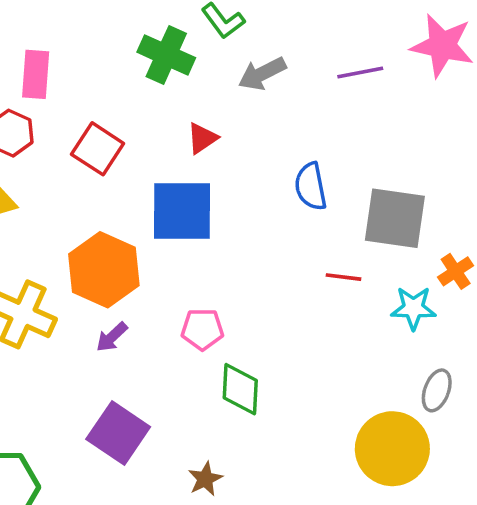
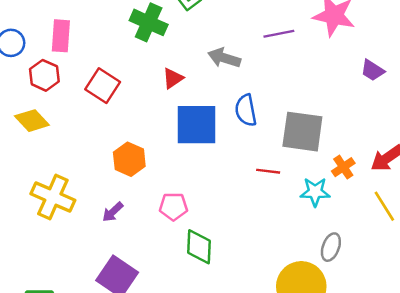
gray arrow: (262, 74) -> (224, 58), moved, turned 44
blue square: (182, 211) -> (196, 125), moved
orange hexagon: (104, 270) -> (129, 159), moved, size x0.7

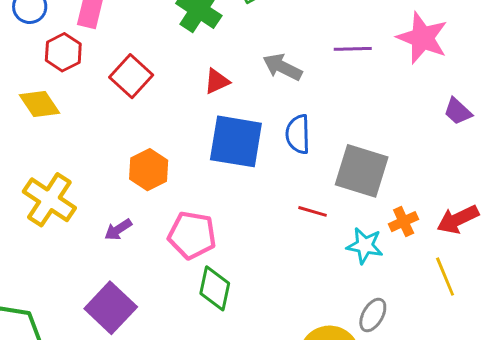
pink pentagon: (173, 207) -> (192, 235), size x1.4

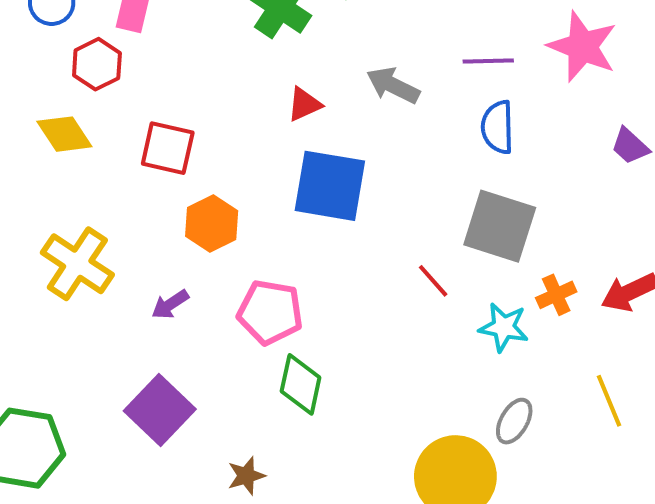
red square: (131, 76) -> (168, 148), moved, turned -30
blue semicircle: (298, 134) -> (498, 127), moved
red line: (313, 211) -> (433, 281), turned 32
yellow line: (445, 277) -> (609, 401), moved

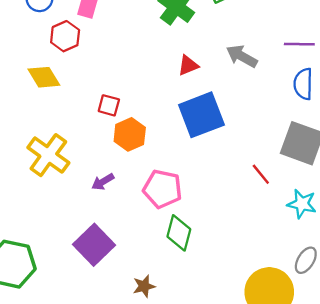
red square: (168, 148) -> (109, 105), moved, size x0.7
blue square: (330, 186) -> (201, 115), turned -33

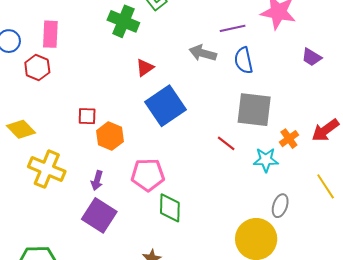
gray arrow: (242, 56) -> (203, 53), moved
yellow diamond: (44, 77) -> (21, 129), moved
purple arrow: (103, 182) -> (97, 180), turned -30
purple square: (94, 245) -> (99, 215), moved

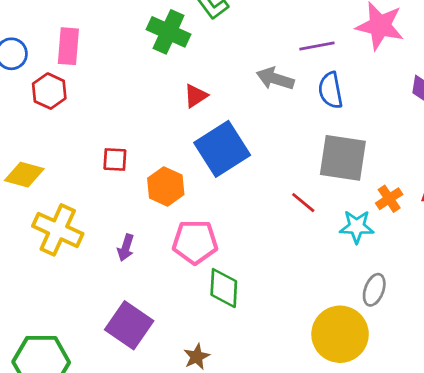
yellow diamond: (21, 129) -> (24, 175), turned -32
orange hexagon: (110, 136) -> (166, 186), moved
purple square: (99, 215) -> (129, 325), moved

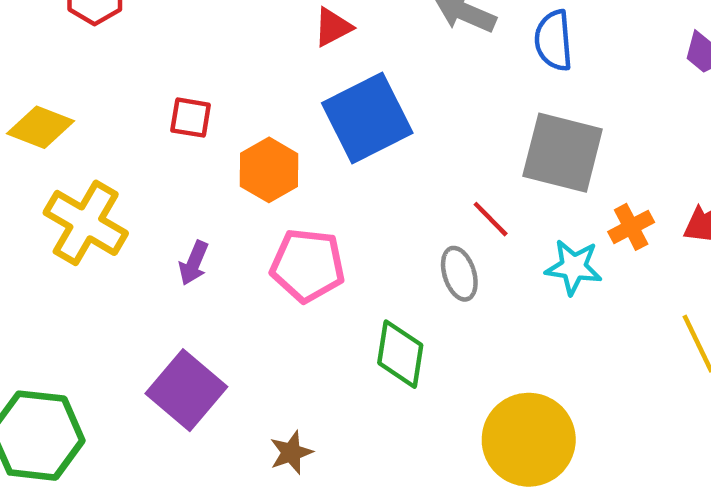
green diamond: (224, 288) -> (400, 354), moved
gray ellipse: (374, 290) -> (459, 274), moved, turned -44

